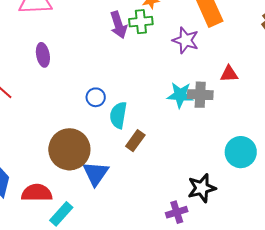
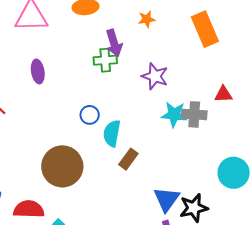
green cross: (141, 22) -> (105, 60), moved
purple star: (186, 40) -> (155, 76), moved
blue triangle: (96, 174) -> (167, 199), moved

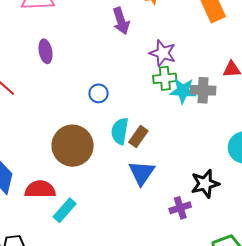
green cross: (105, 60) -> (165, 78), moved
cyan semicircle: (112, 133) -> (120, 131), moved
blue triangle: (167, 199) -> (142, 173), moved

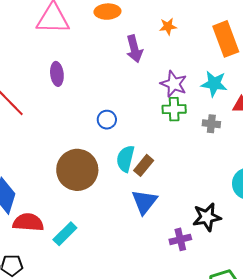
gray cross: (203, 90) -> (211, 124), size x0.7
cyan star: (183, 91) -> (214, 84), moved
red semicircle: (40, 189) -> (28, 222), moved

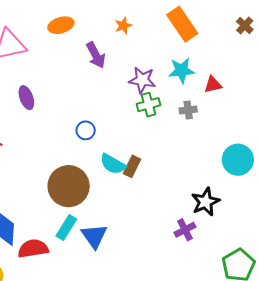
cyan semicircle: (125, 159) -> (113, 164), turned -60
blue triangle: (144, 202) -> (94, 236), moved
cyan rectangle: (65, 234) -> (66, 228), moved

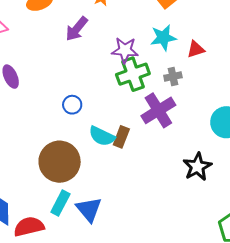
purple arrow: (96, 55) -> (77, 29), turned 72
green cross: (148, 105) -> (133, 74), size x1.4
purple cross: (185, 230) -> (158, 110), moved, size x1.6

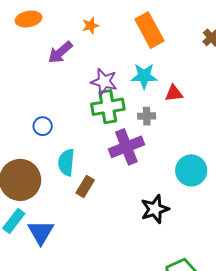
cyan semicircle: (102, 136) -> (66, 162), turned 60
brown rectangle: (121, 137) -> (85, 187), moved

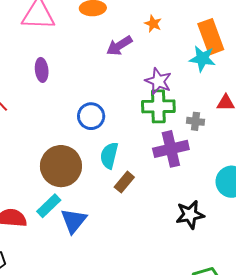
orange star: (90, 26) -> (153, 24), turned 30
cyan star: (144, 76) -> (202, 59), moved
blue circle: (43, 126) -> (91, 116), size x1.4

